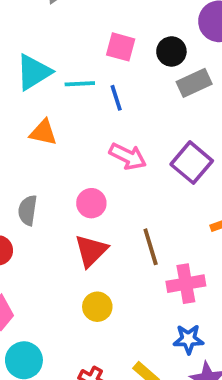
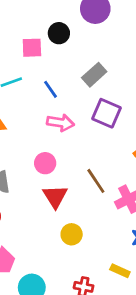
black circle: (171, 51) -> (59, 33), moved
gray rectangle: (194, 83) -> (94, 75), moved
blue line: (116, 98) -> (50, 89), moved

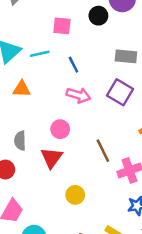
black circle: (59, 33) -> (98, 16), moved
gray rectangle: (94, 75) -> (126, 56), moved, turned 40
red triangle: (55, 196) -> (52, 158), moved

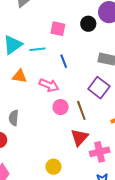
pink arrow: (78, 95) -> (49, 85), moved
pink circle: (60, 129) -> (61, 107), moved
brown line: (103, 151) -> (81, 110), moved
red triangle: (52, 158) -> (80, 137), moved

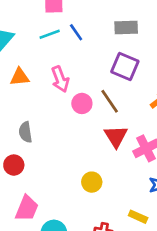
cyan line: (37, 49) -> (50, 34), moved
blue line: (64, 61) -> (76, 32), moved
pink arrow: (49, 85) -> (60, 79), turned 60

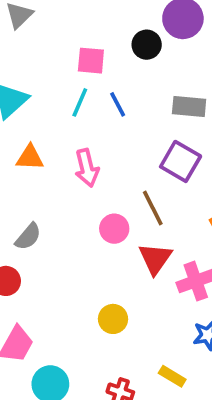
cyan line: (50, 34) -> (80, 102), turned -54
pink circle: (82, 103) -> (114, 229), moved
gray semicircle: (25, 132) -> (28, 237), turned -138

